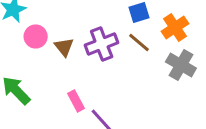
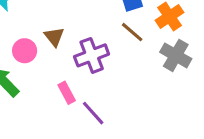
pink circle: (36, 37) -> (25, 51), moved
purple cross: (102, 44) -> (92, 55), moved

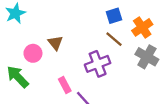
purple cross: (92, 55) -> (98, 64), moved

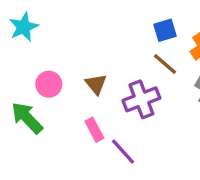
brown triangle: (55, 43) -> (96, 84), moved

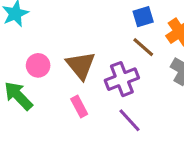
brown triangle: (96, 84) -> (81, 65), size x1.5
purple line: (123, 152) -> (129, 120), moved

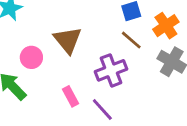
brown triangle: (81, 65) -> (68, 40), moved
purple line: (129, 120) -> (102, 109), moved

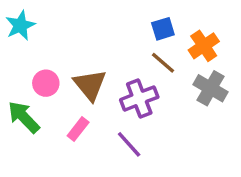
brown triangle: (68, 40) -> (90, 85), moved
pink rectangle: (70, 96) -> (78, 129), moved, turned 66

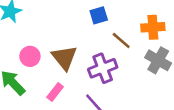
blue square: (163, 29) -> (99, 15), moved
orange cross: (204, 46) -> (153, 27), turned 30

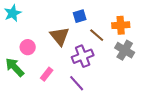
brown triangle: (64, 58) -> (60, 36), moved

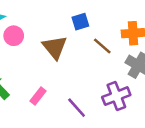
pink circle: (28, 47) -> (14, 36), moved
purple cross: (83, 56) -> (116, 96), moved

